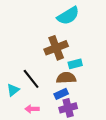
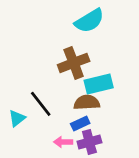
cyan rectangle: (75, 64) -> (99, 84), size x1.5
pink arrow: (32, 109) -> (63, 142), moved

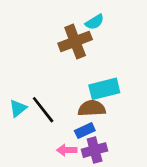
cyan semicircle: (89, 21) -> (95, 22), size x0.6
brown cross: (74, 63) -> (75, 41), moved
cyan triangle: (17, 118) -> (18, 108), moved

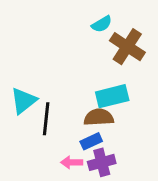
brown cross: (75, 41) -> (127, 47), moved, turned -36
cyan triangle: (18, 108) -> (24, 101), moved, size x1.4
black line: (43, 110) -> (46, 119), turned 44

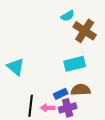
cyan triangle: (24, 101) -> (16, 67), turned -42
brown semicircle: (99, 117) -> (81, 90), moved
black line: (46, 119) -> (31, 106), moved

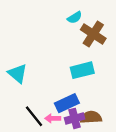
brown semicircle: (81, 90) -> (91, 117), moved
blue rectangle: (61, 94) -> (67, 103), size x1.5
black line: (31, 106) -> (34, 116), turned -45

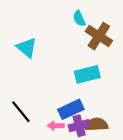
cyan semicircle: (75, 18) -> (79, 19), turned 96
cyan triangle: (18, 73) -> (27, 48), moved
black line: (34, 116) -> (21, 112), moved

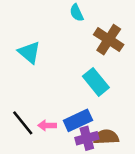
cyan semicircle: (79, 19) -> (77, 13), moved
cyan rectangle: (87, 74) -> (96, 82), turned 65
pink arrow: (56, 126) -> (47, 125), moved

